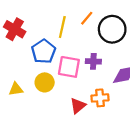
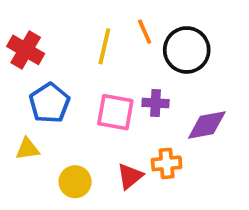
orange line: (87, 18) -> (145, 32), turned -64
blue pentagon: (43, 51) -> (49, 103), moved
yellow circle: (45, 82) -> (75, 182), moved

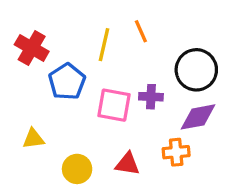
black circle: (187, 50) -> (196, 70), moved
blue pentagon: (49, 103) -> (67, 82), moved
orange cross: (167, 163) -> (176, 152), moved
red triangle: (130, 176) -> (127, 164), turned 48

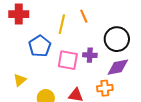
red cross: (32, 48) -> (19, 14), moved, turned -30
yellow triangle: (33, 139) -> (20, 80), turned -32

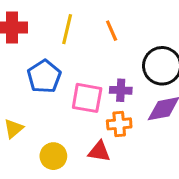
yellow line: (62, 24) -> (67, 29), moved
orange cross: (105, 88) -> (119, 124), moved

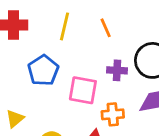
purple cross: (121, 90) -> (117, 70), moved

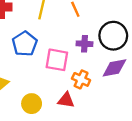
orange cross: (113, 114) -> (81, 79), turned 30

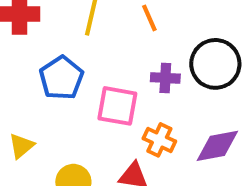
purple diamond: (114, 68) -> (217, 146), moved

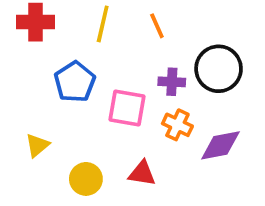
orange cross: (159, 140) -> (177, 125), moved

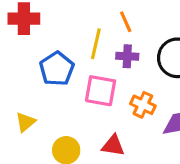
yellow line: (103, 24) -> (96, 44), moved
purple cross: (172, 82) -> (127, 56), moved

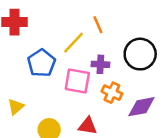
yellow line: (96, 44) -> (73, 43), turned 30
purple cross: (127, 56) -> (100, 64), moved

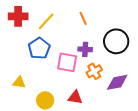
yellow line: (73, 43) -> (46, 21), moved
orange cross: (112, 93) -> (94, 71), turned 35
yellow triangle: (16, 107) -> (19, 82), turned 48

